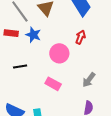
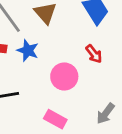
red arrow: (80, 37) -> (94, 54), turned 120

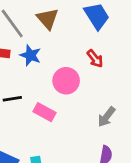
pink rectangle: (55, 119) -> (45, 112), moved

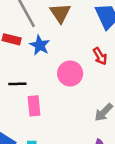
pink rectangle: (45, 112) -> (34, 106), moved, turned 48

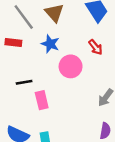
blue star: (40, 45) -> (50, 44), moved

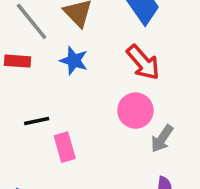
red arrow: (95, 47) -> (143, 62), size x1.5
pink circle: (71, 66) -> (135, 111), moved

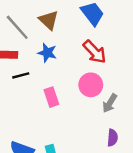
black line: (37, 121) -> (21, 75), moved
pink rectangle: (65, 147) -> (51, 97), moved

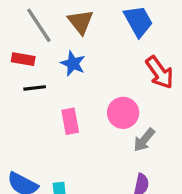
red arrow: (95, 52) -> (160, 72), moved

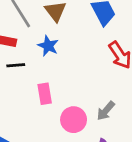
pink circle: (123, 113) -> (74, 120), moved

